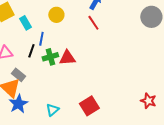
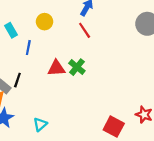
black line: (31, 51) -> (17, 80), moved
green cross: (50, 57) -> (77, 67), moved, turned -35
red square: (89, 106) -> (114, 127), moved, turned -30

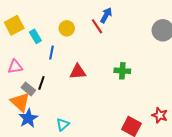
red line: (85, 30) -> (97, 26), moved
green cross: (77, 67) -> (122, 71), moved, turned -35

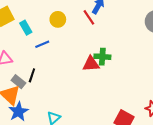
blue line: (52, 53) -> (42, 44), turned 56
green cross: (122, 71) -> (102, 57), moved
red triangle: (78, 72) -> (91, 64), moved

